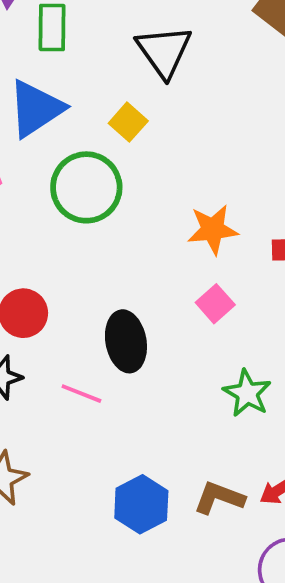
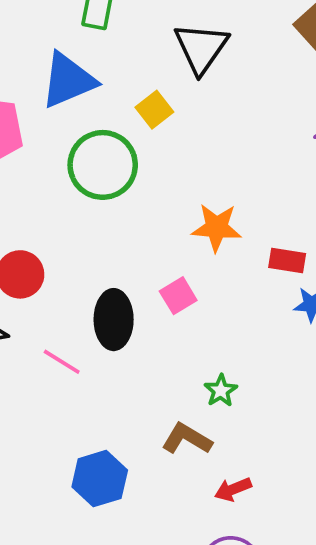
pink square: (215, 304) -> (178, 296), moved
green star: (247, 393) -> (221, 391), size x0.7
brown L-shape: (219, 498) -> (187, 439), moved

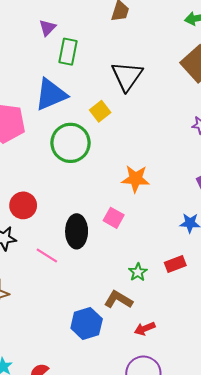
red rectangle: (287, 260) -> (175, 264), moved, turned -30
pink square: (178, 296) -> (114, 218), turned -30
blue hexagon: (100, 479) -> (87, 324), moved

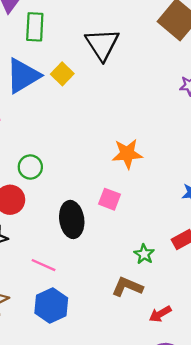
yellow square: (100, 111) -> (62, 74), moved
green circle: (70, 143) -> (30, 167), moved, size x0.6
pink line: (47, 255) -> (44, 265), moved
blue hexagon: (87, 324) -> (51, 305), moved

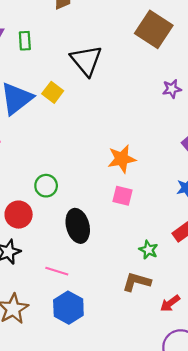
green rectangle: (35, 27) -> (25, 41), moved, size x0.7
green circle: (30, 167) -> (46, 186), moved
pink square: (110, 199) -> (122, 196), moved

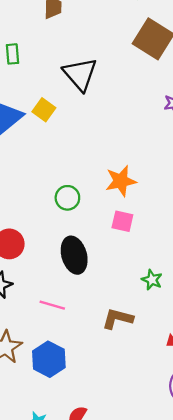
green circle: (46, 186) -> (67, 198), moved
brown L-shape: (137, 282) -> (118, 319), moved
blue hexagon: (68, 308) -> (49, 359), moved

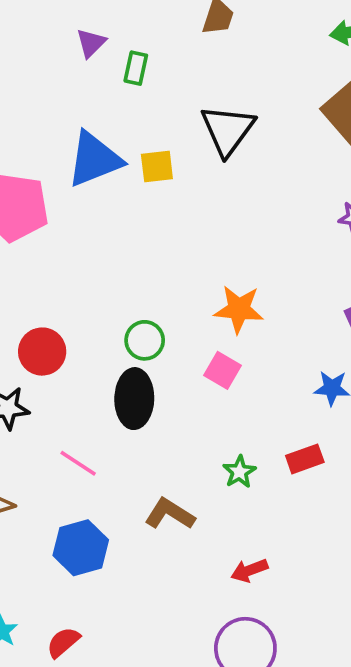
yellow square: (44, 110) -> (157, 167), turned 30
green circle: (67, 198) -> (145, 340), moved
blue hexagon: (49, 359) -> (81, 548), moved

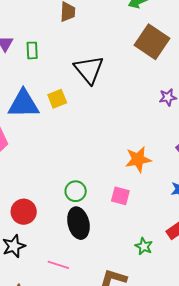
blue triangle: (94, 159) -> (24, 104), turned 36
orange star: (239, 309) -> (138, 159), moved

